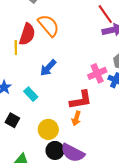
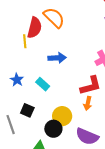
blue arrow: (48, 68) -> (57, 58), turned -132
black circle: (55, 150) -> (53, 129), moved

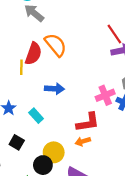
orange arrow: (88, 103) -> (83, 141), turned 56

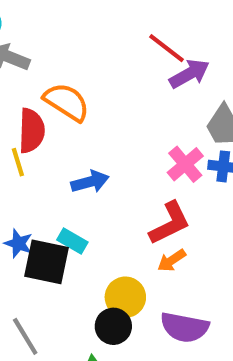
black square: (17, 142) -> (47, 262), moved, size x1.6

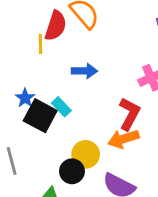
red L-shape: (170, 223) -> (129, 114), turned -52
orange arrow: (172, 260) -> (123, 139), size x1.5

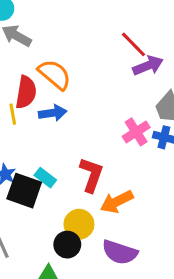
blue arrow: (84, 71) -> (53, 113), moved
red L-shape: (129, 114) -> (91, 175), moved

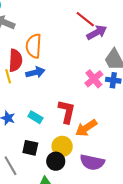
orange semicircle: (55, 74) -> (34, 46), turned -120
black square: (24, 191) -> (30, 148), moved, size x0.7

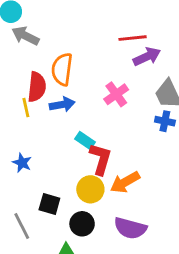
red line: (85, 19) -> (133, 38), turned -48
pink cross: (94, 79) -> (116, 94), moved
cyan rectangle: (35, 117) -> (85, 141), moved
yellow circle: (62, 146) -> (90, 189), moved

